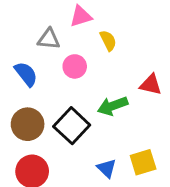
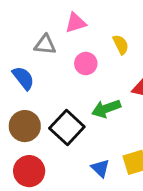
yellow semicircle: (108, 41) -> (121, 45), moved
pink circle: (75, 66) -> (86, 64), moved

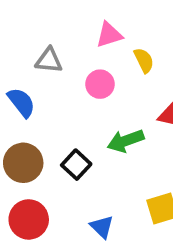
pink triangle: (76, 23) -> (109, 35), moved
black square: (67, 127) -> (76, 165), size x0.7
blue triangle: (100, 168) -> (102, 227), moved

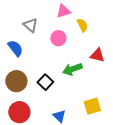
gray triangle: (49, 60) -> (30, 25), turned 35

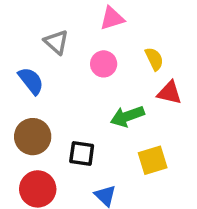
yellow semicircle: (82, 25) -> (154, 59), moved
black square: (45, 82) -> (82, 153), moved, turned -35
yellow square: (92, 106) -> (153, 160), moved

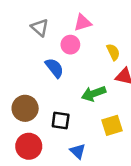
gray triangle: (56, 42) -> (40, 27), moved
pink circle: (104, 64) -> (70, 45), moved
blue semicircle: (31, 81) -> (54, 68), moved

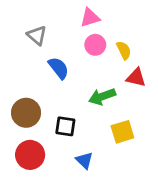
gray triangle: (40, 27) -> (37, 35), moved
pink circle: (70, 45) -> (95, 45), moved

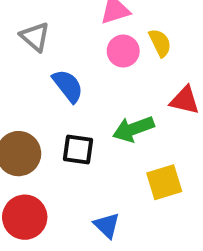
yellow semicircle: (124, 50) -> (160, 43), moved
black square: (65, 126) -> (78, 149), moved

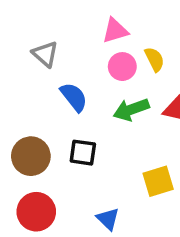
green arrow: (133, 129) -> (131, 110), moved

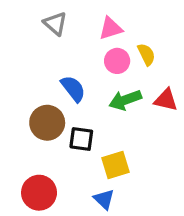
gray triangle: (45, 54) -> (55, 24), moved
brown circle: (31, 156) -> (47, 123), moved
yellow square: (158, 181) -> (115, 165), moved

